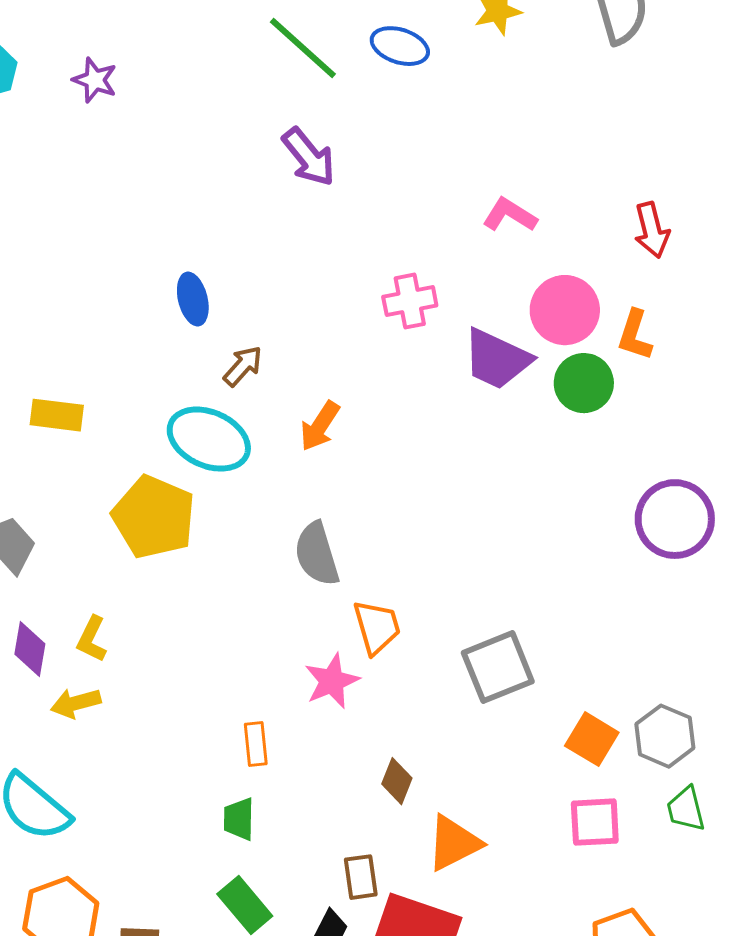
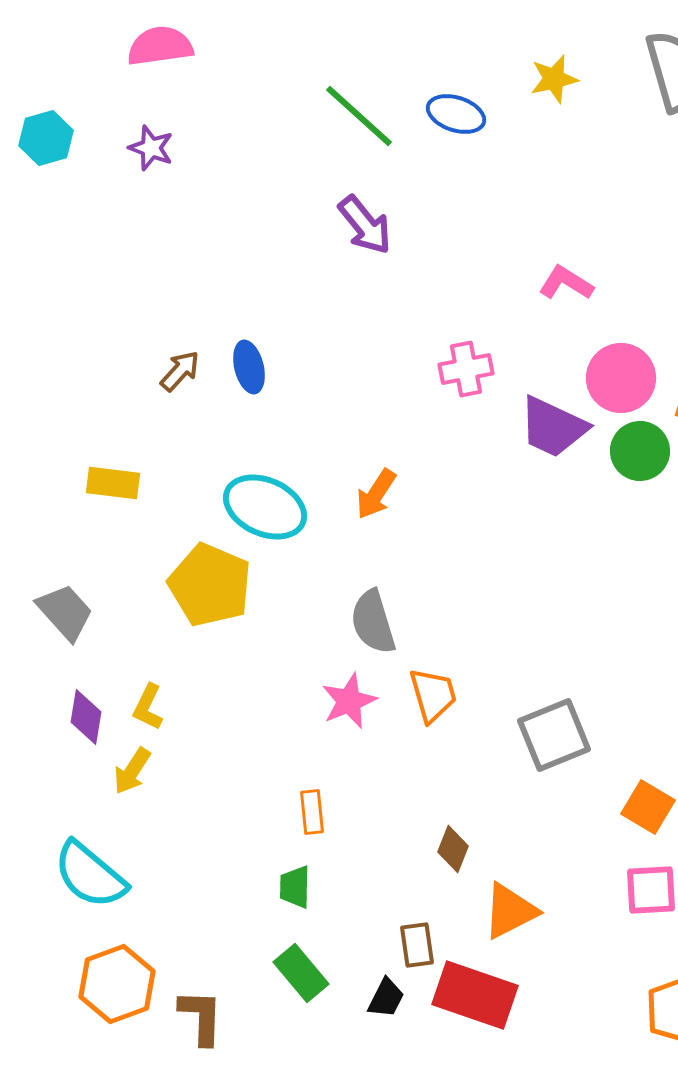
brown arrow: (243, 366) -> (180, 371), moved
pink star: (332, 681) -> (349, 701), moved
yellow arrow: (76, 703) -> (132, 771), turned -42

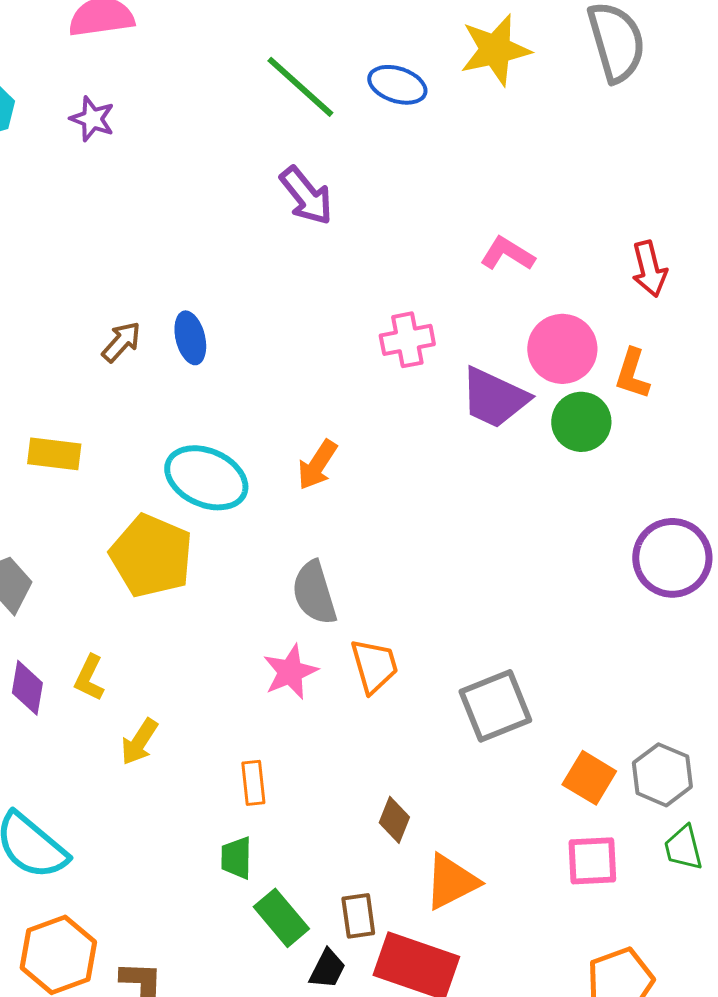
yellow star: (554, 79) -> (495, 50), size x1.5
yellow arrow: (132, 771) -> (139, 742), moved
green rectangle: (301, 973) -> (281, 918), moved

